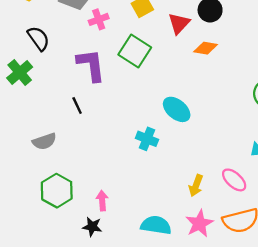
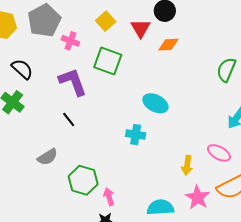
pink cross: (99, 19) -> (70, 41), turned -36
green hexagon: (57, 191) -> (83, 180), moved

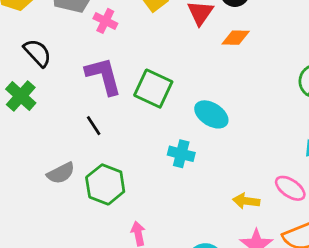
green square: (108, 61) -> (153, 89), moved
yellow arrow: (187, 165) -> (246, 201), turned 84
green hexagon: (83, 180) -> (105, 184), moved

